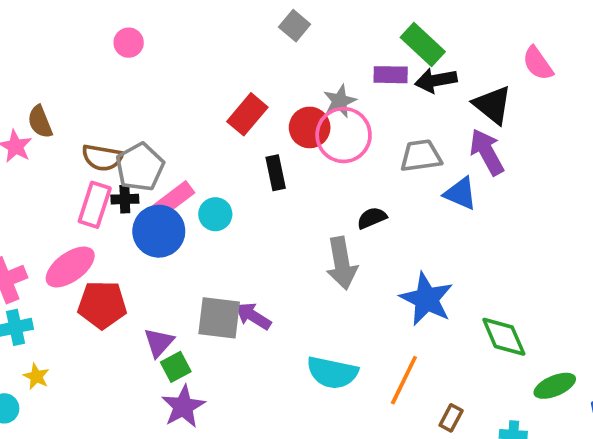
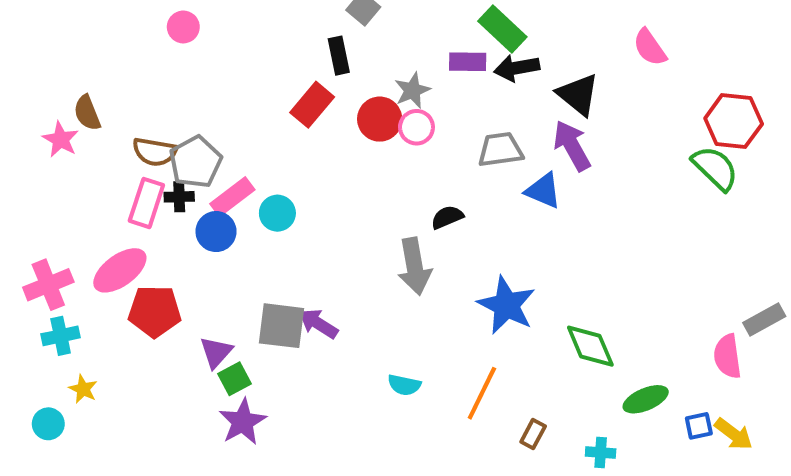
pink semicircle: (538, 63) -> (650, 47), moved
pink circle: (344, 135) -> (416, 127), size x0.6
black rectangle: (276, 173) -> (339, 56), moved
blue circle: (159, 231) -> (216, 232), size x0.7
cyan semicircle: (332, 373) -> (404, 385), size x0.6

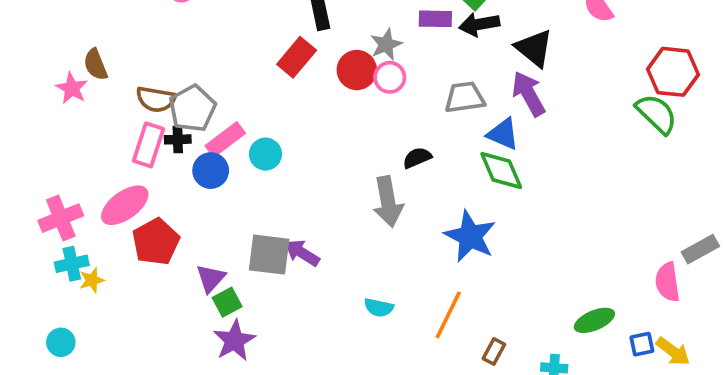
red pentagon: (155, 311) -> (156, 242), turned -30
green diamond: (590, 346) -> (501, 171), moved
yellow star: (83, 389) -> (92, 280), moved, turned 30

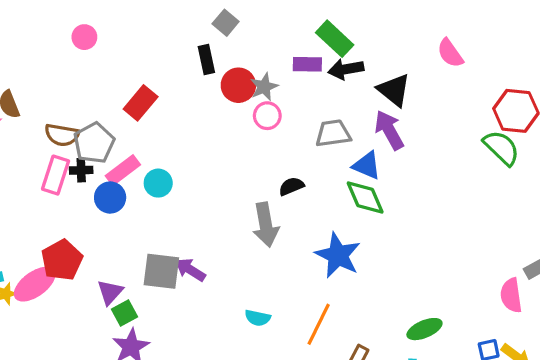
red rectangle: (297, 57) -> (141, 103), moved
red circle: (357, 70) -> (238, 85), moved
pink ellipse: (125, 205) -> (35, 284), moved
green ellipse: (594, 320) -> (424, 329), moved

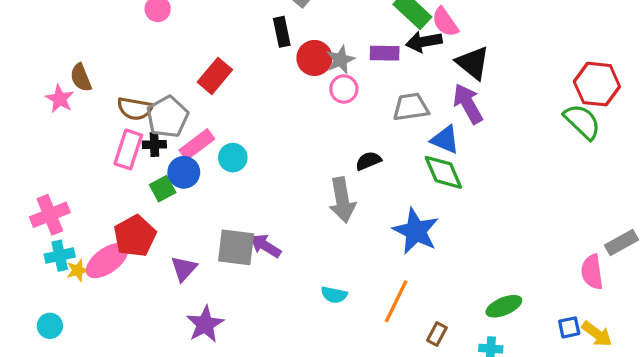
pink semicircle: (450, 53) -> (445, 22), moved
purple rectangle: (307, 64) -> (385, 53), moved
green square: (124, 313) -> (163, 189), moved

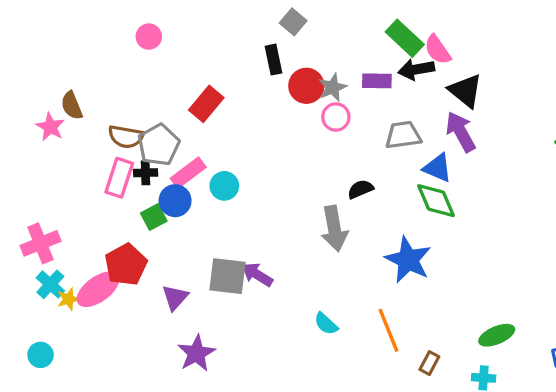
cyan cross: (60, 256) -> (50, 284), turned -36
cyan semicircle: (334, 295) -> (326, 324), turned 30
orange line: (396, 301) -> (388, 330), turned -48

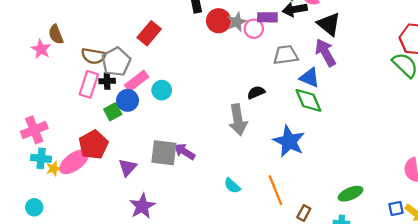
pink circle: (336, 117) -> (254, 29), moved
cyan cross: (50, 284) -> (41, 158), turned -36

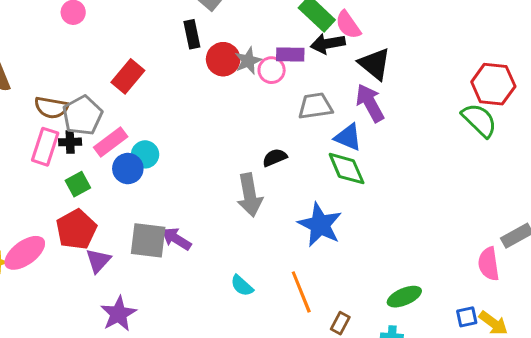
blue circle: (128, 100) -> (128, 169), moved
red pentagon: (93, 145) -> (76, 229), moved

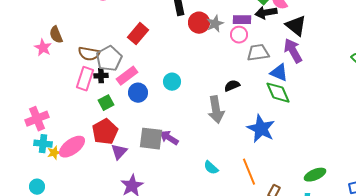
pink circle: (272, 70) -> (239, 35), moved
cyan circle: (145, 154) -> (172, 82), moved

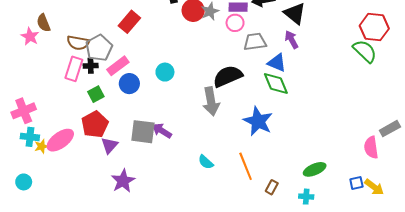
purple arrow: (293, 51) -> (292, 40), size x0.7
black semicircle: (232, 86) -> (228, 76), size x1.8

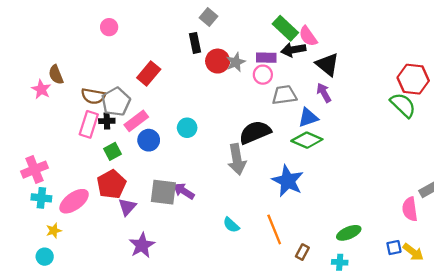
blue triangle: (277, 63) -> (308, 118), turned -42
green diamond: (276, 84) -> (307, 140), turned -44
yellow star: (41, 146) -> (54, 231), moved
cyan circle: (24, 182) -> (45, 257), moved

